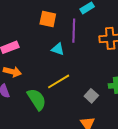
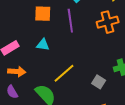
cyan triangle: (58, 49) -> (43, 45), moved

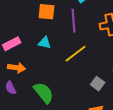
yellow line: (64, 73) -> (76, 54), moved

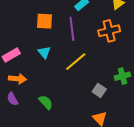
cyan triangle: (45, 43) -> (44, 52), turned 40
green semicircle: (44, 93) -> (46, 102), size x0.7

